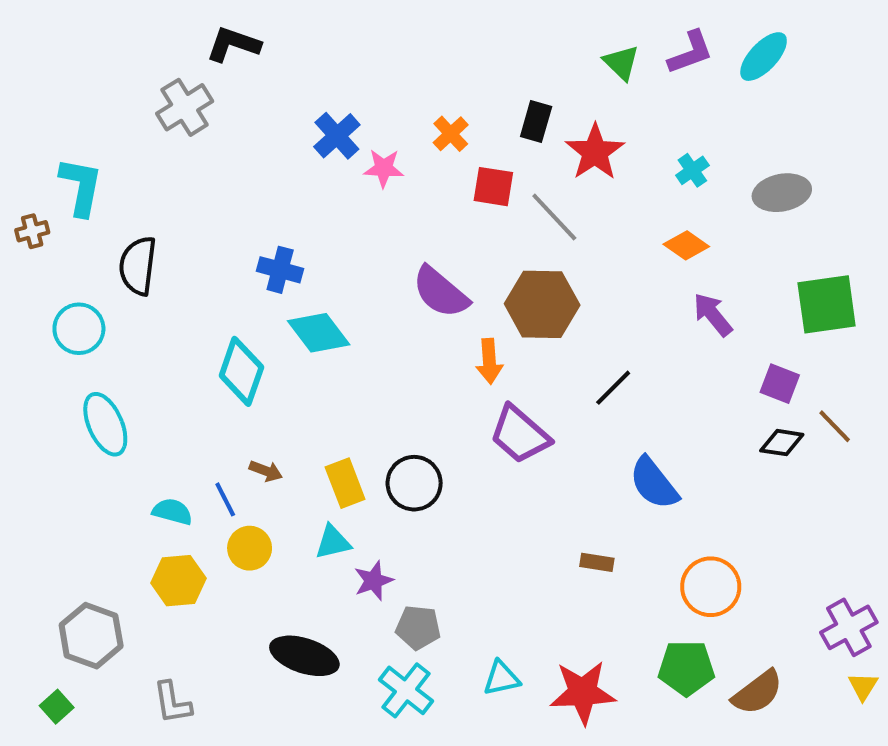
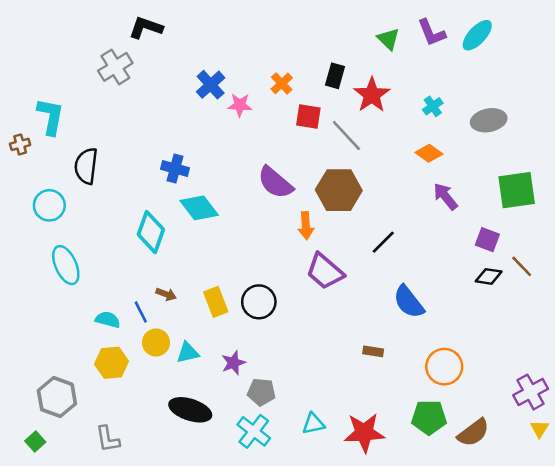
purple L-shape: (690, 52) -> (432, 33), turned 88
cyan triangle: (333, 542) -> (188, 353), moved

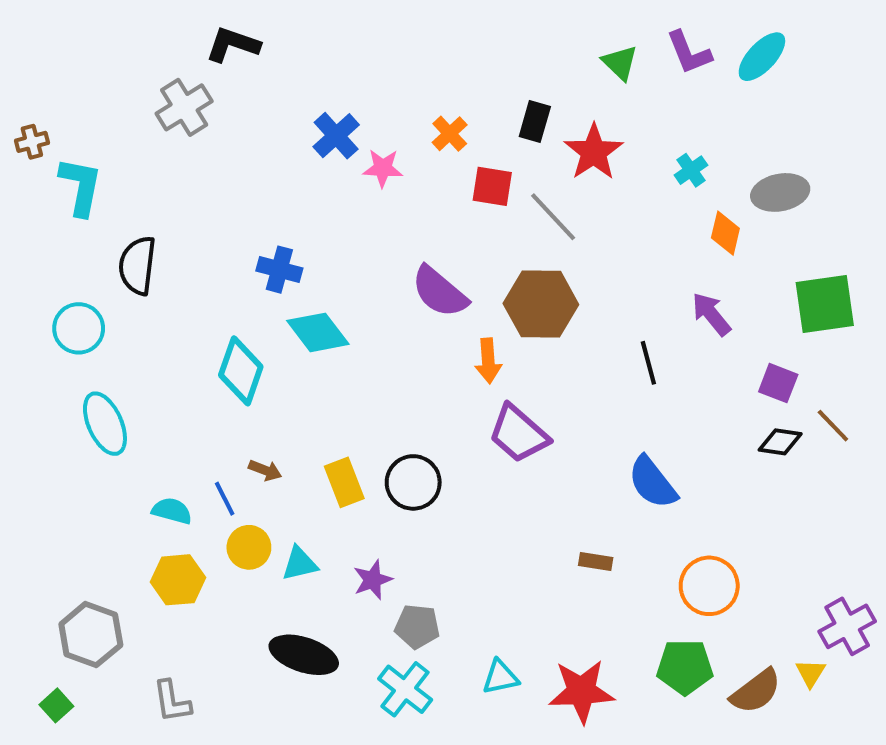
brown cross: (20, 144) -> (32, 142), moved
orange diamond: (429, 153) -> (725, 233), moved, turned 68
black line: (383, 242) -> (648, 363), moved, turned -60
yellow triangle: (539, 429) -> (811, 673), moved

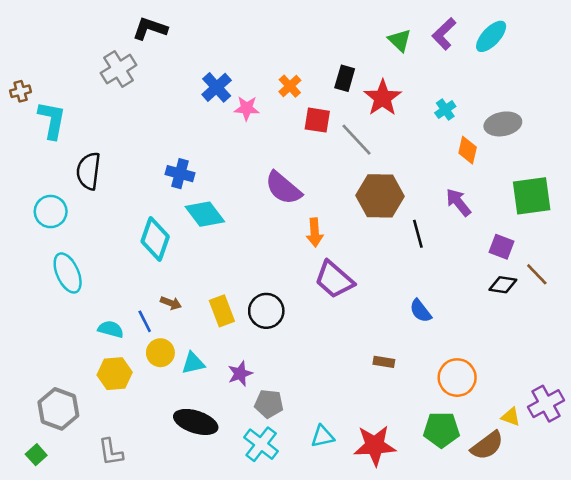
purple L-shape: (689, 53) -> (444, 34), turned 68
brown hexagon: (541, 304) -> (380, 196), moved
blue semicircle: (652, 482) -> (421, 311), size x0.7
yellow triangle: (811, 673) -> (511, 417), moved, turned -42

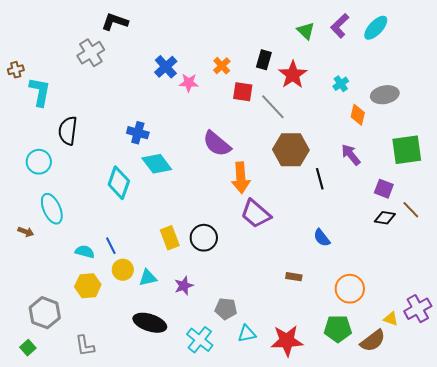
orange arrow: (315, 232) -> (241, 178), size x1.4
brown arrow: (171, 303) -> (26, 232), moved
gray pentagon: (269, 404) -> (226, 309), moved

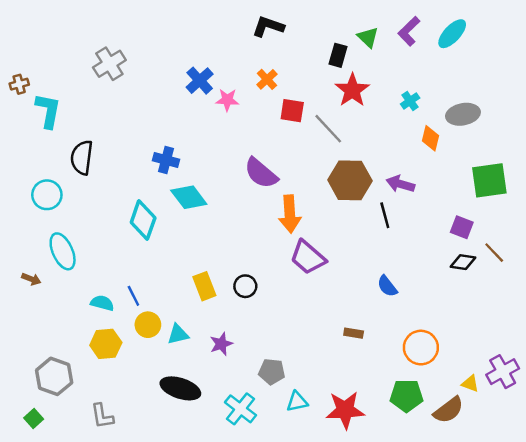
black L-shape: (115, 22) -> (268, 26), moved
black rectangle: (264, 60) -> (338, 55), moved
purple arrow: (351, 155) -> (400, 184), moved, turned -35
black circle: (204, 238) -> (245, 286), size x0.7

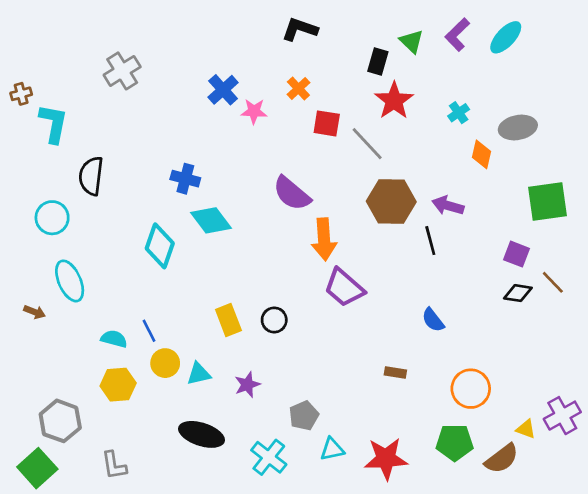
gray pentagon: (272, 372) -> (304, 416), turned -30
green square: (34, 418) -> (37, 468), size x1.8

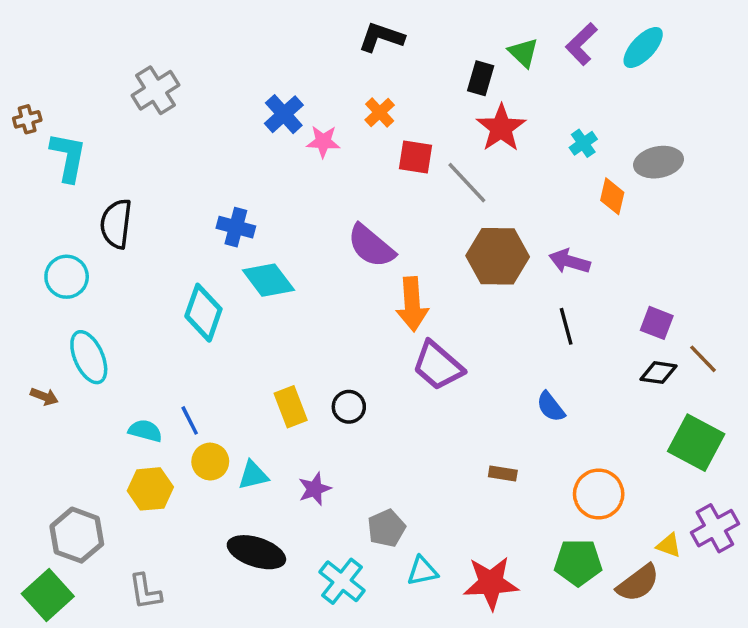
green square: (547, 202) -> (696, 443), moved, turned 36
black line: (430, 241) -> (566, 326), moved

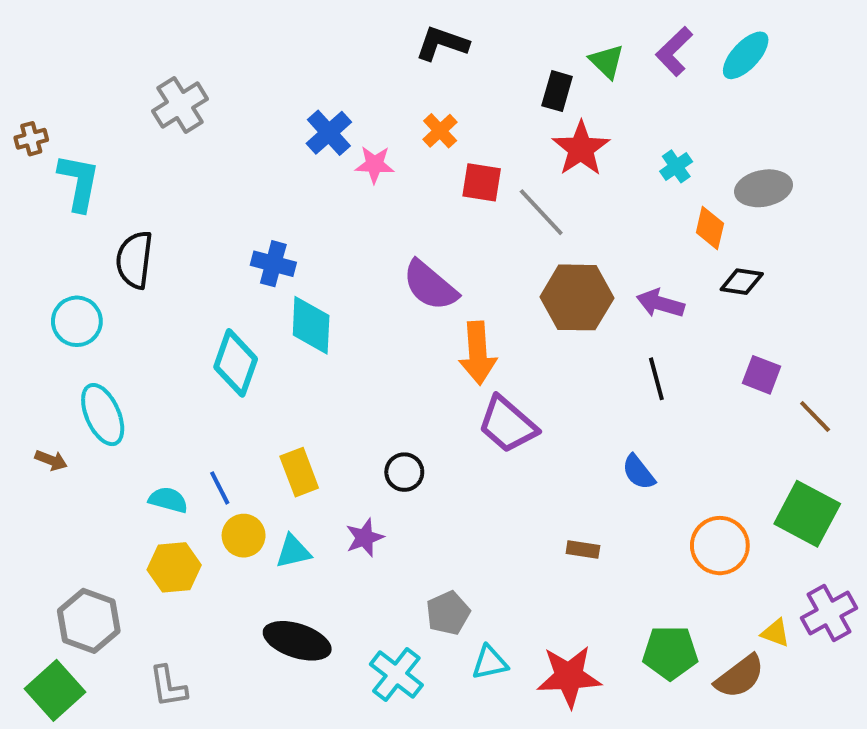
cyan diamond: (268, 280) -> (311, 325), turned 40
black diamond: (659, 373) -> (742, 282), moved
yellow rectangle: (291, 407) -> (299, 472), moved
purple star: (315, 489) -> (365, 538), moved
orange circle: (599, 494) -> (720, 546), moved

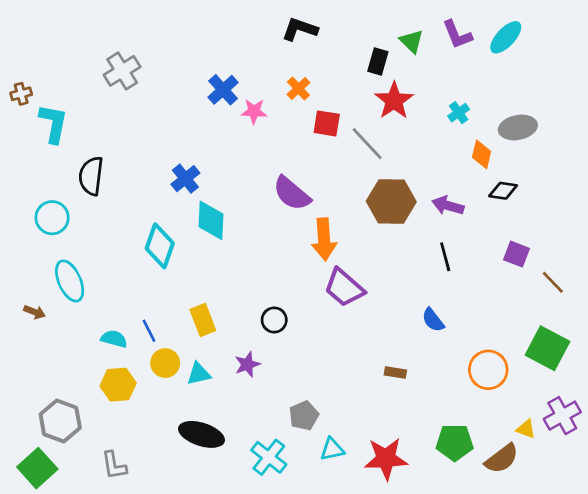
purple L-shape: (674, 51) -> (457, 35), turned -68
blue cross: (273, 264) -> (185, 179), turned 36

